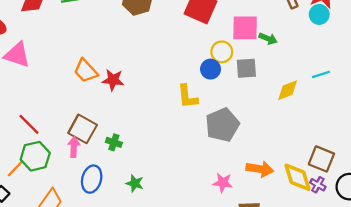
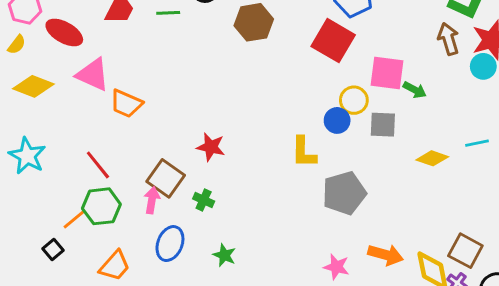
orange trapezoid: (86, 71) -> (126, 103), moved, turned -30
red star: (113, 80) -> (211, 147), moved
yellow diamond: (288, 90) -> (432, 158), turned 35

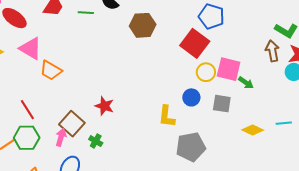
yellow circle: (354, 100) -> (206, 72), moved

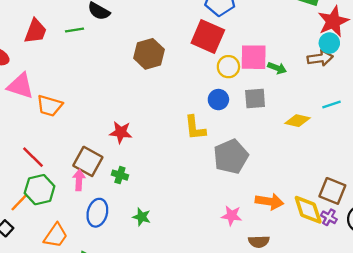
brown hexagon: (143, 25) -> (149, 54), moved
brown arrow: (272, 51) -> (320, 58), moved, turned 105

